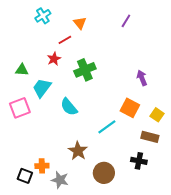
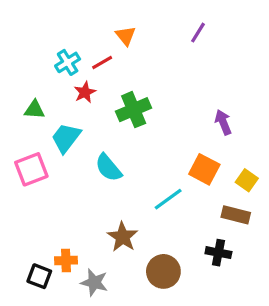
cyan cross: (43, 16) -> (68, 62), moved

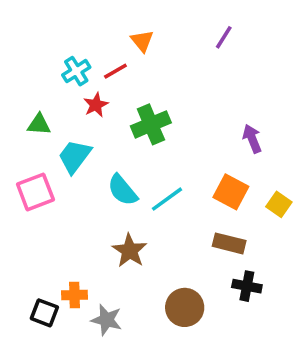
cyan line: (168, 199) -> (167, 199), moved
brown rectangle: (236, 215) -> (229, 243), moved
brown star: (123, 237) -> (130, 251), moved

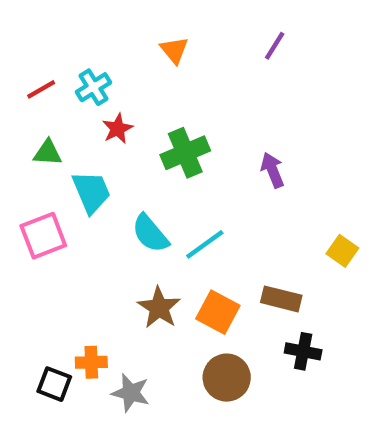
red line: (115, 71) -> (41, 89), moved
purple arrow: (252, 139) -> (273, 170), moved
cyan trapezoid: (75, 156) -> (91, 192), turned 120
orange square: (231, 192) -> (218, 312), moved

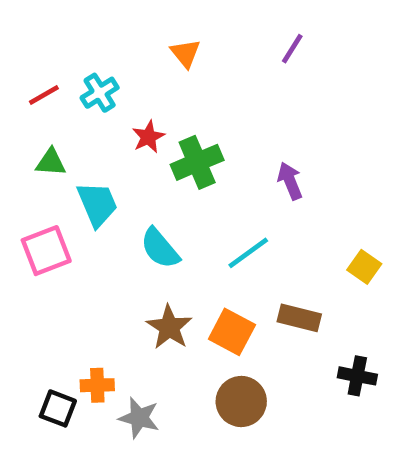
red star: (118, 129) -> (148, 137), moved
cyan line: (205, 244) -> (248, 253), moved
black cross: (303, 351) -> (357, 376), moved

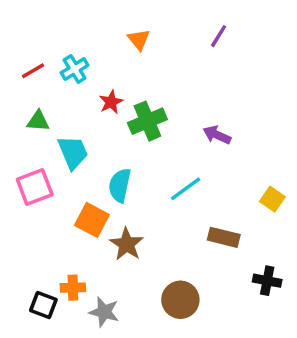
purple arrow: (290, 181) -> (217, 135), turned -44
cyan semicircle: (160, 248) -> (120, 185), turned 52
orange square: (232, 332) -> (92, 220), moved

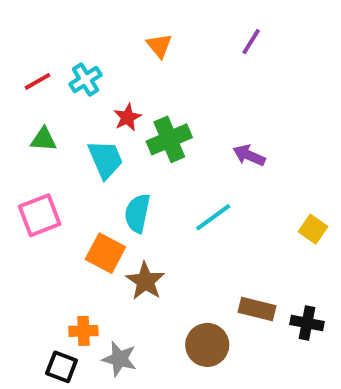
cyan trapezoid: (73, 152) -> (105, 159), moved
brown rectangle: (224, 237) -> (257, 309), moved
black square: (43, 305) -> (62, 367), moved

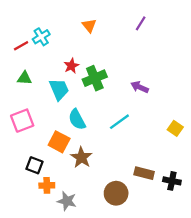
cyan cross: (85, 79) -> (41, 37), moved
cyan semicircle: (137, 213) -> (77, 119), turned -40
black square: (62, 367) -> (34, 165), moved

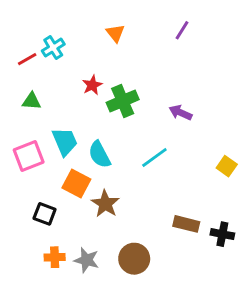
cyan trapezoid: (59, 89) -> (65, 142), moved
orange cross: (47, 185) -> (55, 257), moved
brown circle: (116, 193) -> (134, 259), moved

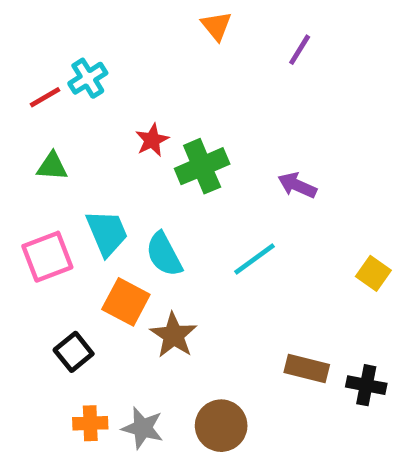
orange triangle: (115, 33) -> (216, 26), moved
black square: (45, 214) -> (74, 352), turned 30

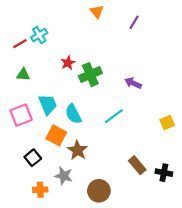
yellow square: (373, 273) -> (167, 123), turned 32
brown rectangle: (307, 369) -> (137, 165), turned 36
gray star: (143, 428) -> (64, 176), moved

